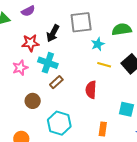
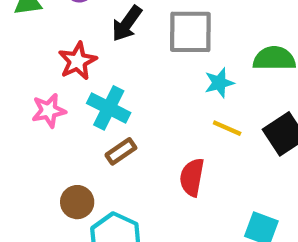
black arrow: (53, 33) -> (127, 24), moved
red star: (30, 43) -> (77, 61), turned -30
brown circle: (33, 101) -> (77, 202), moved

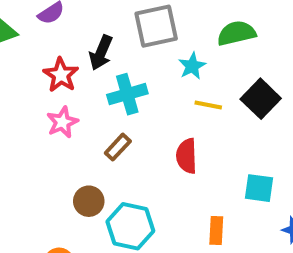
black arrow: (127, 24) -> (101, 53), moved
cyan cross: (109, 108) -> (127, 94), moved, turned -30
pink star: (49, 111) -> (62, 122), moved

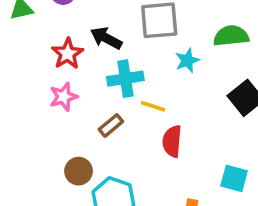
black arrow: (101, 53) -> (106, 38), turned 88
yellow line: (208, 105) -> (153, 106), moved

